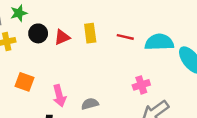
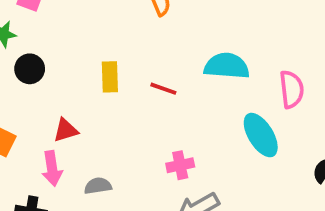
red triangle: (62, 37) -> (66, 130), moved
cyan semicircle: (159, 42) -> (227, 66), moved

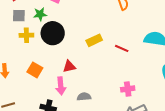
black circle: (30, 69) -> (53, 33), size x1.5
yellow rectangle: (110, 77) -> (94, 40), turned 63

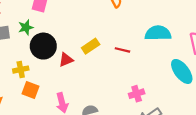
yellow cross: (26, 35) -> (21, 70), moved
red triangle: (69, 67) -> (66, 60), moved

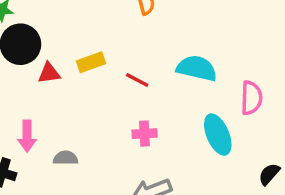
pink cross: (137, 94) -> (144, 134), moved

